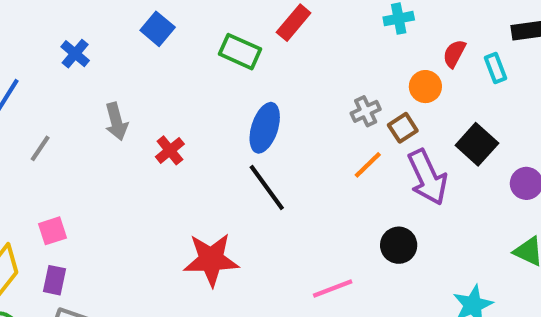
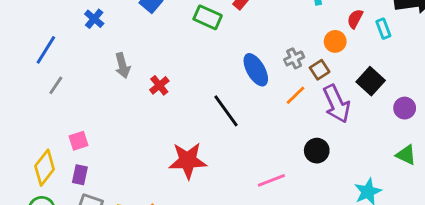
blue ellipse: (265, 128) -> (256, 70), moved, turned -48
gray line: (40, 148) -> (56, 85), moved

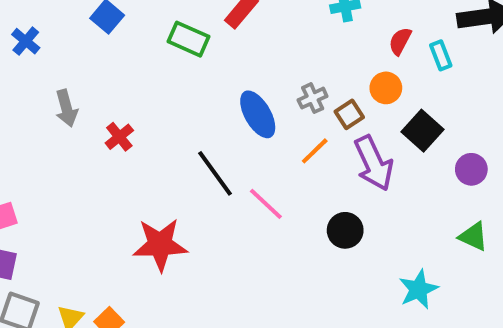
orange circle: (335, 41) -> (386, 88), moved
pink line: (271, 180) -> (266, 204), moved, turned 64

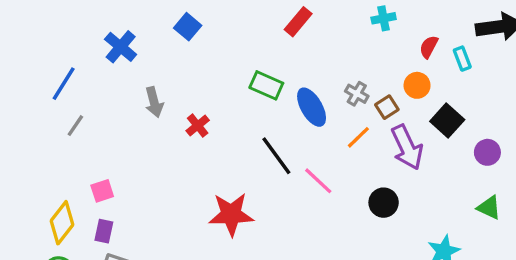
green rectangle: (189, 39) -> (266, 85), moved
blue cross: (26, 41) -> (121, 47), size x1.4
gray cross: (313, 98) -> (357, 94), turned -35

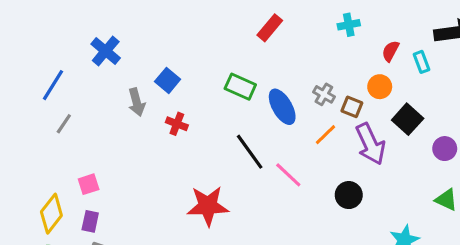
blue square: (188, 27) -> (168, 80), moved
brown square: (387, 107) -> (352, 107), turned -35
red cross: (198, 126) -> (177, 124), turned -30

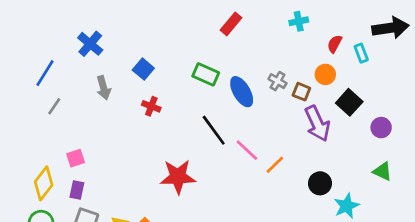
gray arrow: (137, 102) -> (103, 88), moved
orange line: (325, 135) -> (275, 165), moved
black circle: (349, 195) -> (320, 183), moved

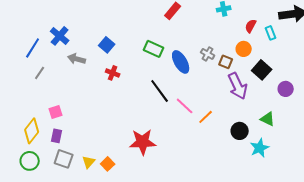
blue cross: (90, 44) -> (60, 36), moved
gray arrow: (103, 88) -> (77, 59), turned 120
green triangle: (382, 171) -> (268, 119), moved
red star: (178, 177) -> (143, 142), moved

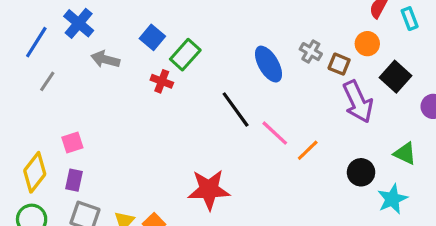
green rectangle: (154, 49) -> (185, 55), moved, turned -72

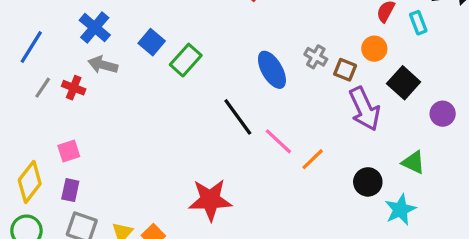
blue cross: (79, 23) -> (95, 28), moved
red cross: (162, 81) -> (74, 88), moved

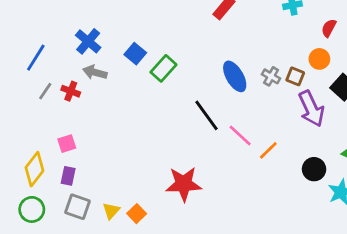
gray cross: (316, 57) -> (271, 76), moved

